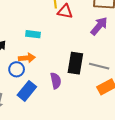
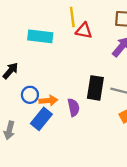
cyan rectangle: (33, 34) -> (40, 36), moved, size x1.5
orange arrow: (27, 58) -> (48, 101), moved

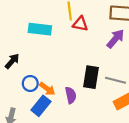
orange arrow: (48, 101) -> (47, 89), turned 42

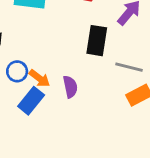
black rectangle: (91, 77) -> (97, 41), moved

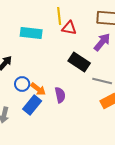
black rectangle: (97, 41) -> (79, 62), turned -65

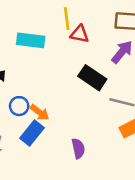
purple semicircle: (60, 95) -> (78, 148), moved

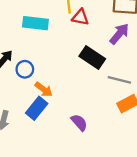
blue circle: (19, 106) -> (25, 69), moved
purple semicircle: (78, 148) -> (79, 122), turned -30

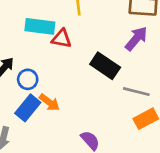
red triangle: (80, 17) -> (62, 39), moved
blue rectangle: (37, 108) -> (28, 108), moved

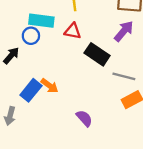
red triangle: (62, 39) -> (73, 31), moved
blue circle: (28, 79) -> (31, 36), moved

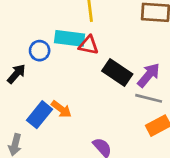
cyan rectangle: (41, 21) -> (70, 38), moved
purple arrow: (124, 31) -> (149, 75), moved

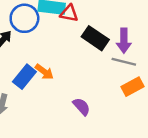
blue circle: (40, 51) -> (24, 18), size x1.5
purple arrow: (149, 75) -> (124, 41), turned 140

